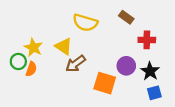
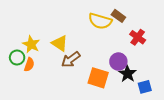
yellow semicircle: (85, 23) -> (100, 21), moved
red cross: (147, 40) -> (138, 37), turned 35
black star: (150, 71) -> (128, 74), moved

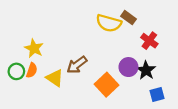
yellow triangle: (60, 43) -> (55, 78), moved
green circle: (17, 57) -> (16, 71), moved
black star: (128, 74) -> (146, 70), moved
orange square: (98, 78) -> (106, 85), turned 30

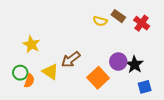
yellow semicircle: (109, 23) -> (100, 21), size x0.6
red cross: (149, 41) -> (142, 23), moved
orange semicircle: (32, 70) -> (29, 81), moved
green circle: (16, 71) -> (20, 73), moved

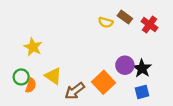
brown arrow: (71, 60) -> (75, 91), moved
blue square: (145, 87) -> (142, 92), moved

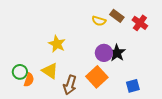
yellow star: (33, 47) -> (57, 44), moved
purple circle: (125, 65) -> (104, 53), moved
black star: (142, 68) -> (117, 53), moved
brown arrow: (75, 91) -> (70, 85), turned -36

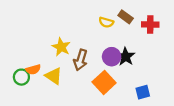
red cross: (140, 23) -> (150, 24), turned -35
orange semicircle: (29, 80) -> (33, 70), moved, turned 56
brown arrow: (70, 85) -> (80, 60), moved

